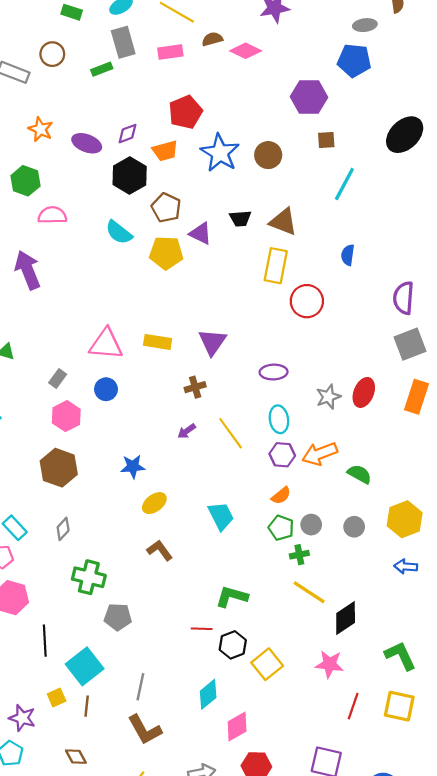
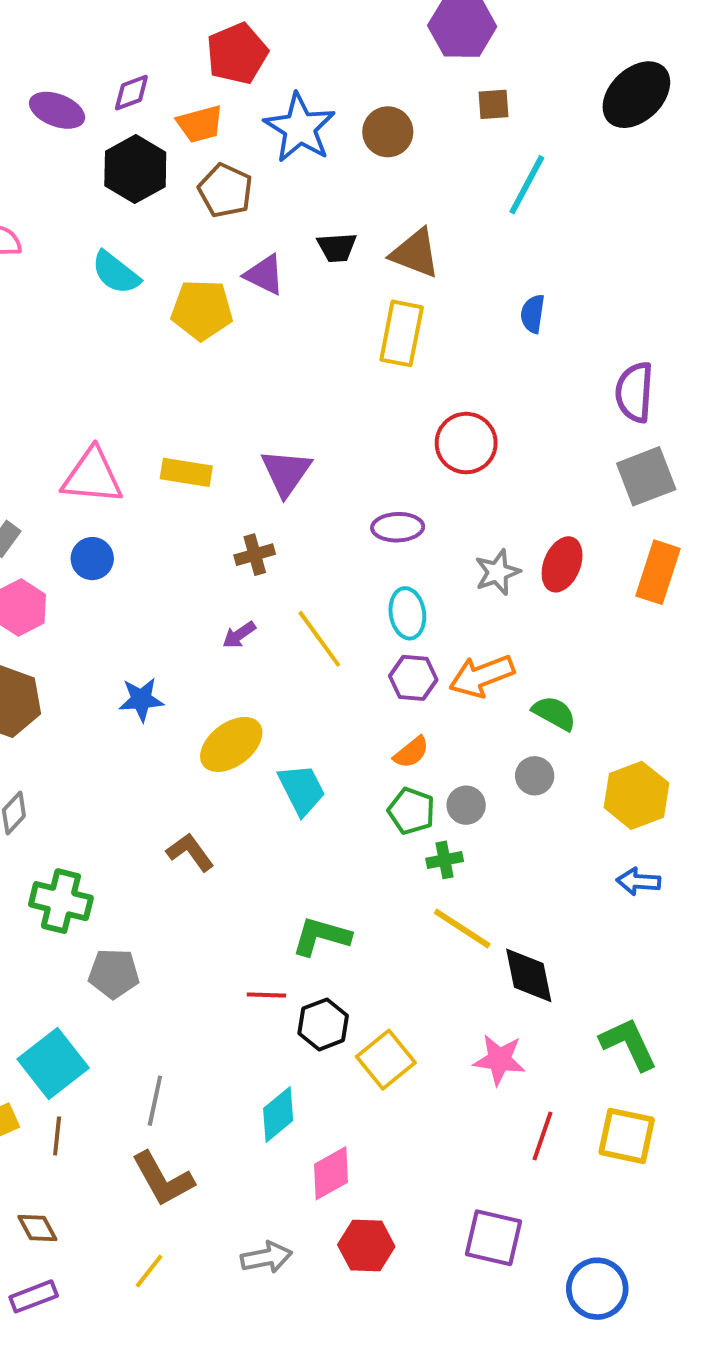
brown pentagon: (166, 208) -> (225, 191), moved
red circle: (307, 301) -> (466, 443), moved
yellow ellipse: (154, 503) -> (231, 744), moved, size x1.4
gray circle: (354, 527) -> (535, 776), moved
black diamond: (346, 618) -> (529, 975), turned -68

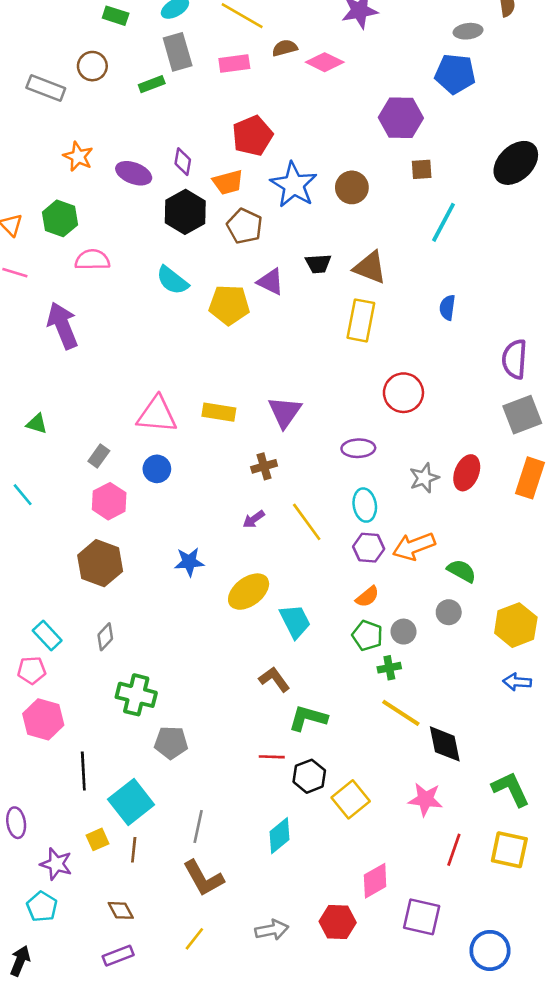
purple diamond: (131, 93) -> (183, 162), turned -60
brown L-shape: (190, 852) -> (274, 679), moved
pink diamond: (331, 1173) -> (375, 881), moved

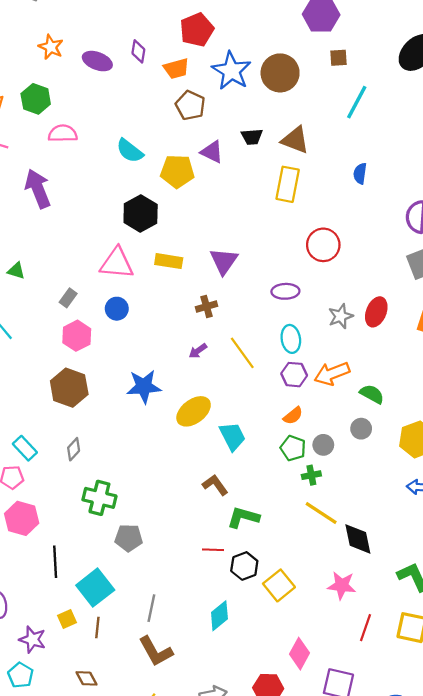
brown circle: (352, 187) -> (280, 73), size x1.4
black hexagon: (185, 212) -> (141, 214), moved
blue star: (189, 562) -> (144, 387), size x1.4
pink diamond: (375, 881) -> (299, 654), turned -32

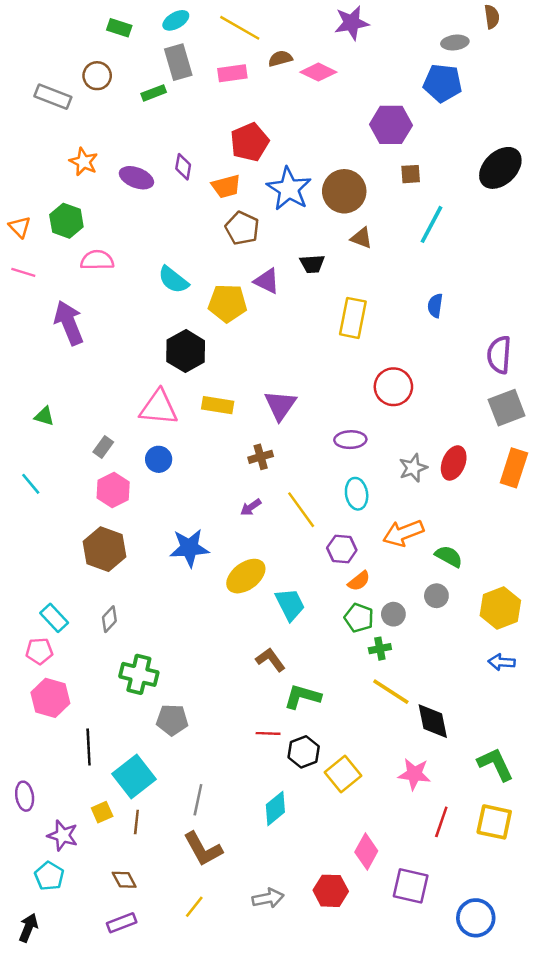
brown triangle: (295, 140) -> (361, 238), moved, size x0.7
purple hexagon: (294, 375) -> (342, 549), moved

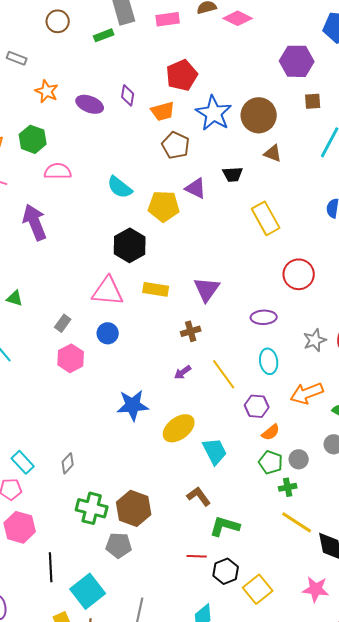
gray rectangle: (53, 97) -> (17, 58), moved, size x0.7
yellow rectangle: (353, 318) -> (266, 218), turned -40
brown hexagon: (105, 549) -> (134, 508), moved

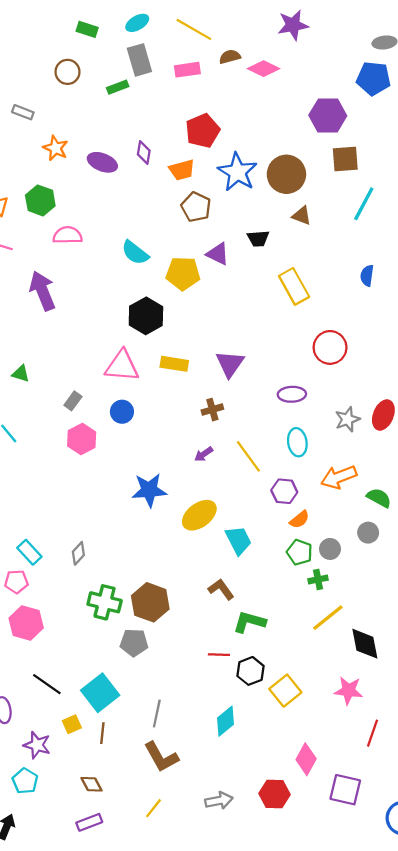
brown square: (313, 101) -> (345, 159), size x1.5
yellow line: (297, 522) -> (328, 618), turned -72
black line: (51, 567) -> (47, 684), moved, turned -52

